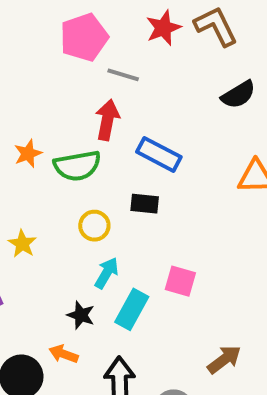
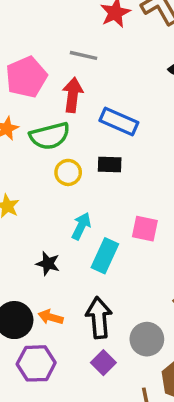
pink pentagon: (84, 37) -> (26, 77), moved
yellow circle: (94, 226) -> (68, 172), moved
black star: (81, 315) -> (48, 264), moved
orange arrow: (63, 354) -> (51, 317), moved

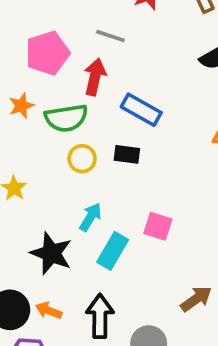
black star: (48, 264) -> (51, 253), size x1.6

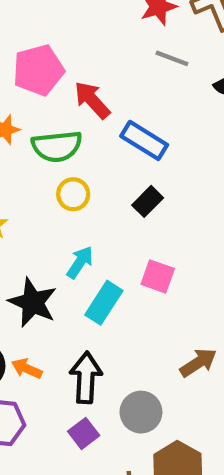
gray line: (110, 36) -> (172, 58), moved
red arrow: (95, 77) -> (92, 100), turned -57
black rectangle: (127, 154) -> (148, 201), moved, turned -55

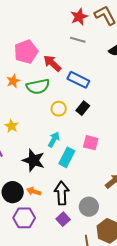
gray line: (172, 58) -> (78, 40), moved
yellow circle: (73, 194) -> (59, 109), moved

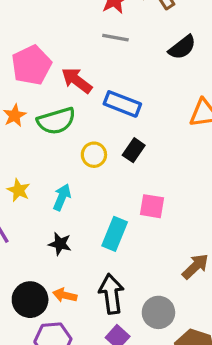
cyan arrow: (54, 139) -> (62, 197), moved
black star: (34, 160) -> (60, 244), size x0.6

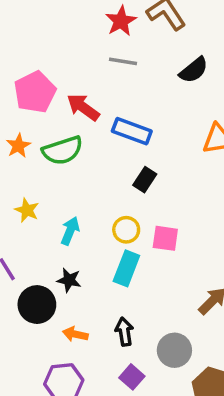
yellow circle: (94, 155) -> (126, 230), moved
yellow star: (18, 190) -> (27, 210), moved
black arrow: (111, 294) -> (124, 332), size x0.7
black circle: (30, 300) -> (37, 305), moved

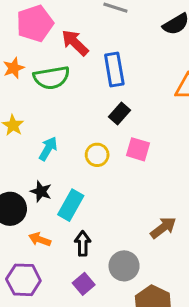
blue rectangle: (132, 131) -> (114, 70), turned 52
pink square: (165, 238) -> (138, 149), moved
cyan rectangle: (126, 268) -> (71, 205), moved

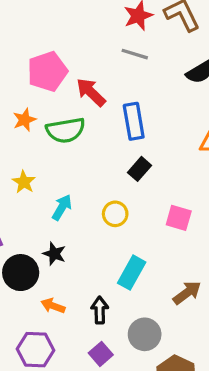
pink square: (138, 149) -> (179, 218), moved
cyan rectangle: (71, 205) -> (132, 273), moved

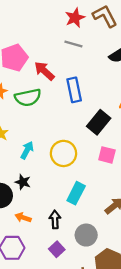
black rectangle: (139, 169) -> (99, 122), moved, size x1.5
yellow circle: (115, 214) -> (63, 153), size x1.5

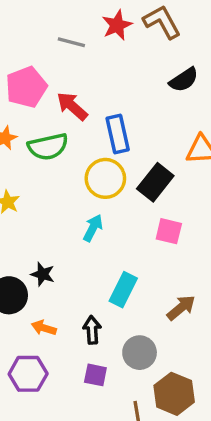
gray line: (73, 44) -> (71, 42), moved
cyan arrow: (27, 150) -> (93, 228), moved
yellow circle: (63, 153) -> (105, 178), moved
purple square: (57, 249) -> (95, 375), turned -35

